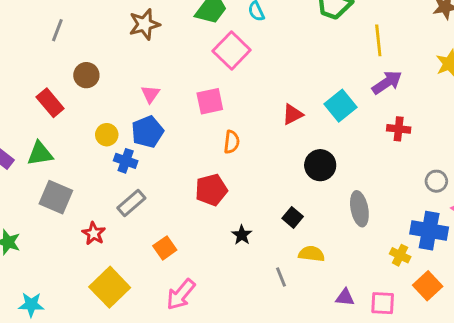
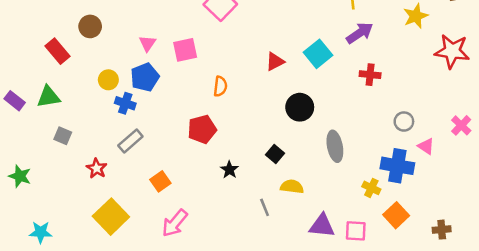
pink square: (210, 101) -> (185, 50), moved
gray square: (56, 197) -> (63, 136), size x0.6
purple triangle: (345, 297) -> (322, 226), size x1.5

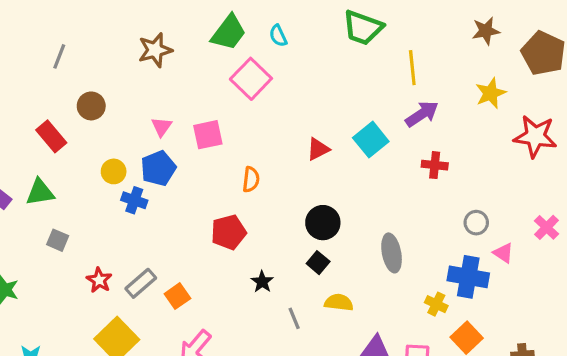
black circle: (300, 107) -> (323, 223), moved
gray rectangle: (130, 141) -> (141, 283), moved
gray line: (265, 207) -> (294, 318), moved

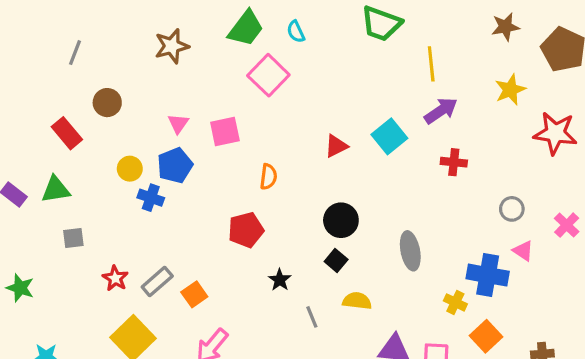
gray circle: (476, 223) -> (512, 209), moved
gray square: (58, 240) -> (73, 238), turned -30

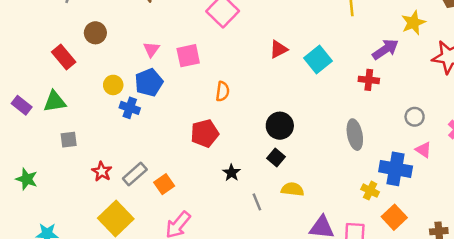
purple arrow: (441, 111) -> (385, 49), moved
red triangle: (336, 146) -> (279, 49), moved
gray ellipse: (410, 251) -> (355, 135), moved

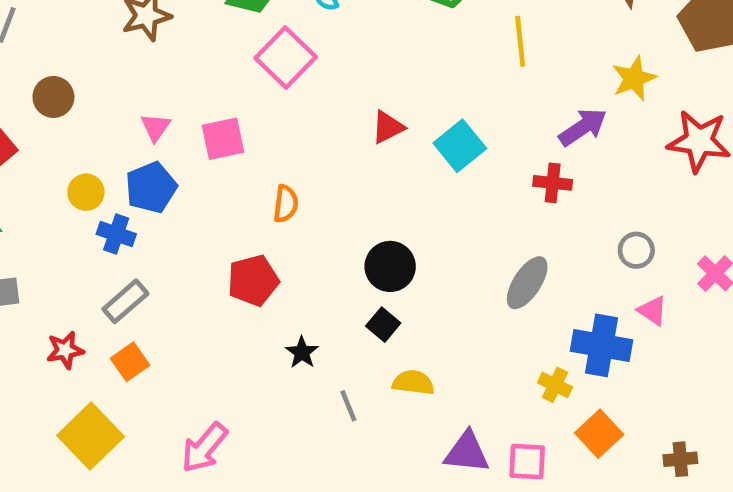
gray ellipse: (355, 135) -> (527, 283), turned 44
red star: (102, 171) -> (65, 350), turned 30
gray rectangle: (135, 174) -> (125, 301), moved
orange square: (164, 184) -> (130, 362), moved

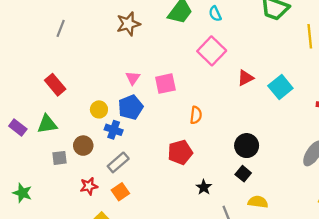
pink square: (286, 58) -> (212, 51), moved
brown circle: (53, 97) -> (83, 146), moved

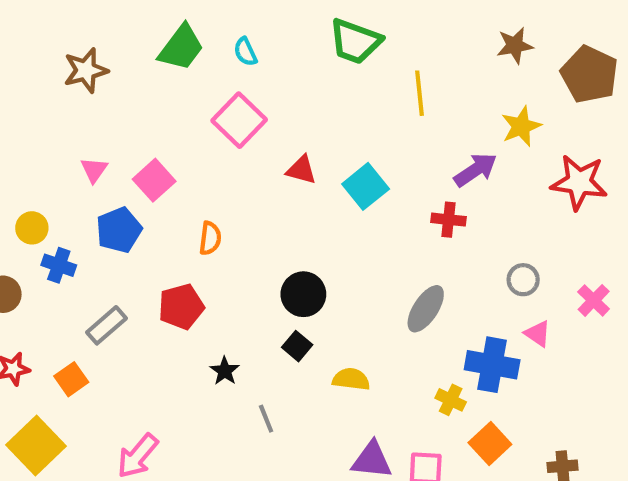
red triangle: (245, 78) -> (301, 170), turned 42
pink square: (165, 84) -> (154, 180), turned -30
blue pentagon: (131, 107) -> (119, 230), moved
gray rectangle: (118, 162) -> (106, 325), moved
yellow semicircle: (258, 202) -> (351, 379), moved

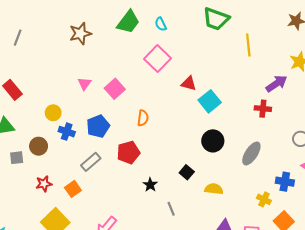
cyan square: (366, 186) -> (210, 101), moved
blue pentagon: (119, 230) -> (98, 126), moved
black circle: (303, 294) -> (213, 141), moved
blue cross: (492, 365) -> (285, 182), size x0.7

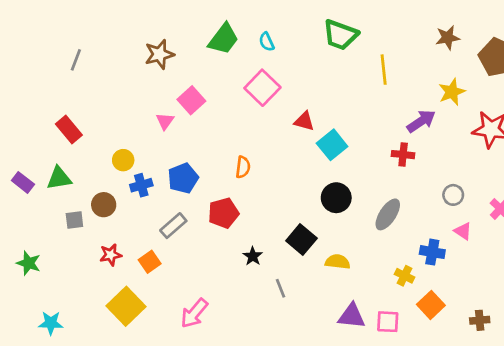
pink square: (115, 89) -> (191, 100), moved
blue cross: (67, 132) -> (141, 185), turned -35
black square: (187, 172) -> (301, 240), size x1.5

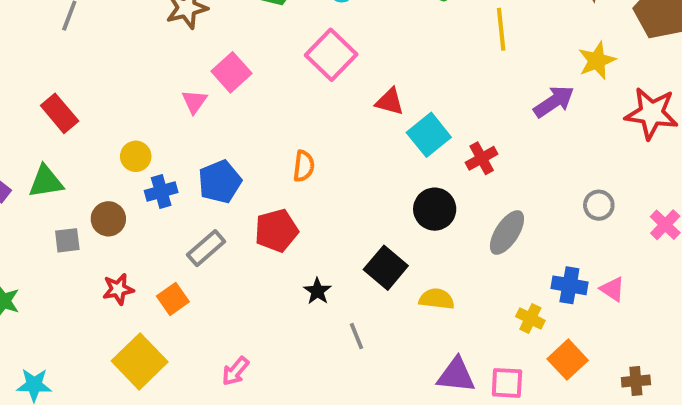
red cross: (403, 155) -> (482, 158), moved, turned -35
pink triangle: (463, 231) -> (612, 289), moved
pink arrow: (194, 313) -> (235, 371), size x0.7

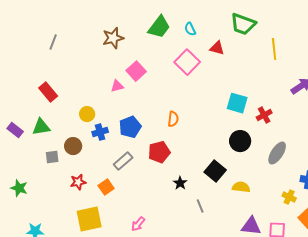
pink triangle: (194, 102) -> (117, 86), turned 40
red triangle: (390, 102) -> (217, 48), moved
cyan square: (429, 135) -> (237, 103), turned -35
yellow square: (140, 361) -> (89, 219), turned 32

